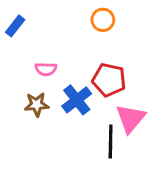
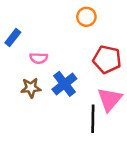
blue rectangle: (15, 26) -> (13, 37), moved
red pentagon: (109, 80) -> (107, 59), moved

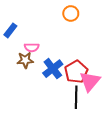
red pentagon: (107, 59) -> (76, 72), moved, turned 30
brown star: (31, 88) -> (25, 60), moved

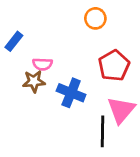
blue cross: (53, 69) -> (71, 93), turned -30
red pentagon: (76, 72) -> (114, 66), moved

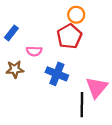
red pentagon: (114, 66) -> (69, 36), moved
brown star: (34, 81) -> (15, 69), moved

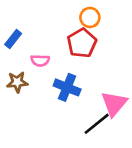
black line: (82, 105) -> (97, 124), turned 50

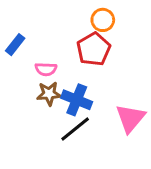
brown star: (17, 82) -> (49, 94), moved
black line: (97, 124) -> (75, 129), moved

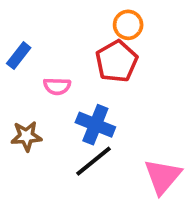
brown star: (49, 94) -> (26, 136), moved
pink triangle: (130, 118) -> (163, 177), moved

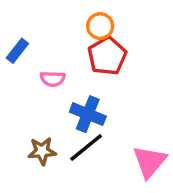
orange circle: (128, 25) -> (100, 26), moved
brown star: (26, 136) -> (42, 151), moved

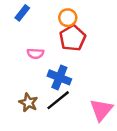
blue rectangle: (17, 51) -> (22, 13), moved
brown star: (42, 151) -> (28, 103), turned 30

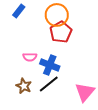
orange circle: (68, 18) -> (57, 15), size x1.5
pink semicircle: (35, 54) -> (30, 57), moved

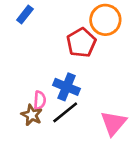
orange circle: (57, 15) -> (105, 20), moved
pink semicircle: (30, 57) -> (40, 100), moved, turned -88

